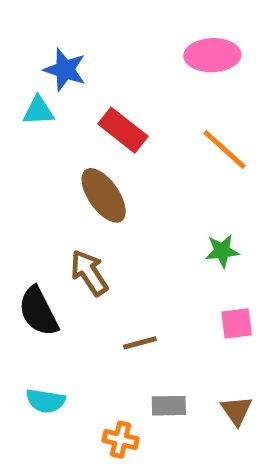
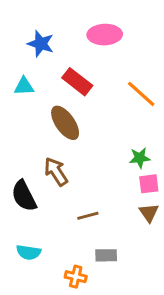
pink ellipse: (212, 55) -> (105, 35), moved
cyan triangle: (38, 111) -> (24, 86), moved
pink square: (237, 323) -> (149, 184), moved
brown triangle: (237, 411) -> (149, 213), moved

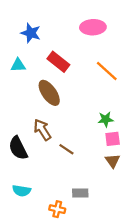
pink ellipse: (105, 35) -> (93, 27), moved
brown line: (88, 216) -> (66, 149), moved, turned 49

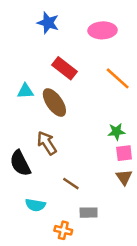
blue star: (31, 33) -> (48, 23), moved
cyan triangle: (18, 65) -> (25, 91), moved
brown line: (66, 149) -> (71, 184), moved
cyan semicircle: (22, 191) -> (35, 205), moved

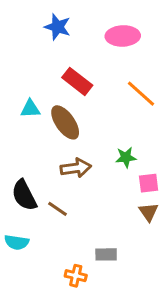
green star: (116, 132) -> (126, 157), moved
brown arrow: (47, 143) -> (76, 168), moved, turned 115
brown line: (71, 184) -> (58, 209), moved
cyan semicircle: (35, 205) -> (17, 242), moved

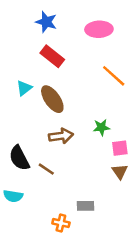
red rectangle: (77, 81) -> (52, 56), moved
cyan triangle: (30, 109) -> (24, 88), turned -35

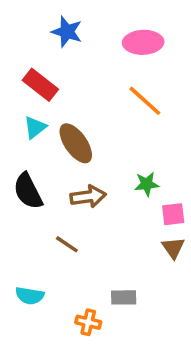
red rectangle: (52, 56) -> (40, 85), moved
orange line: (114, 76) -> (145, 101), moved
black semicircle: (19, 158) -> (28, 191), moved
cyan semicircle: (13, 196) -> (30, 296), moved

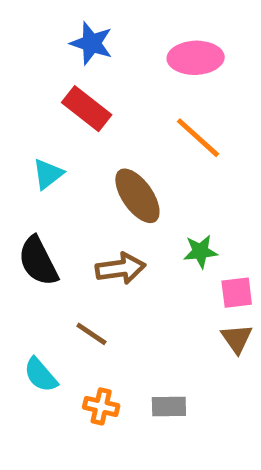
red rectangle: (40, 85) -> (87, 109), moved
brown ellipse: (76, 143) -> (137, 196), moved
cyan semicircle: (30, 296) -> (41, 375), moved, turned 40
orange cross: (88, 322) -> (101, 406), moved

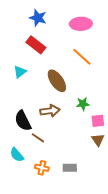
black semicircle: (38, 261) -> (23, 121), moved

